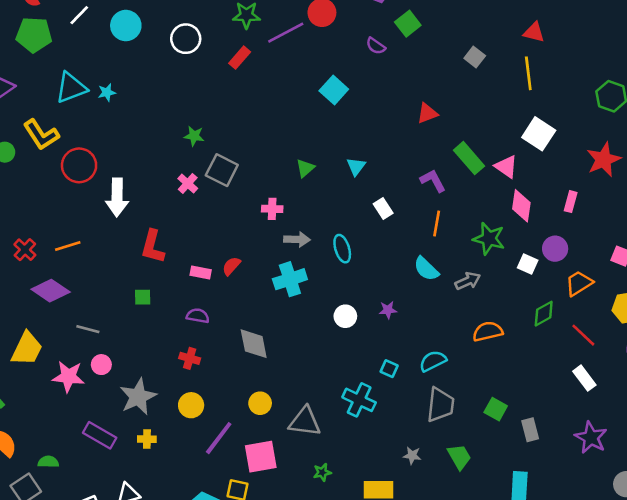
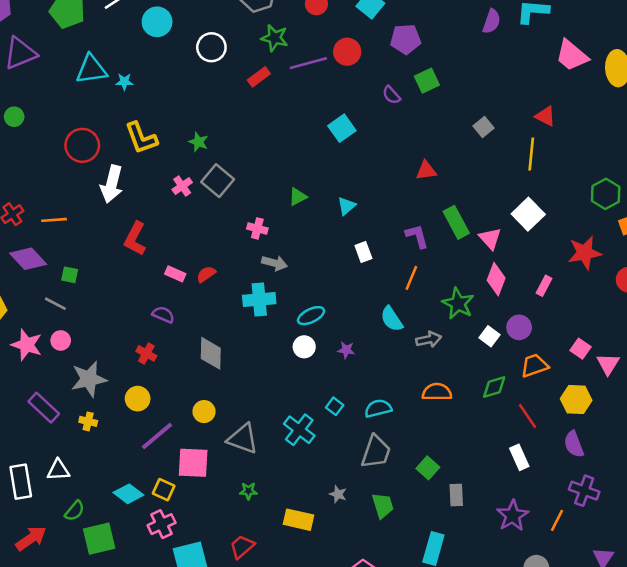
yellow L-shape: (41, 135) -> (141, 138), moved
cyan ellipse: (342, 249) -> (311, 316), moved, turned 68
green square: (143, 297) -> (70, 275), moved

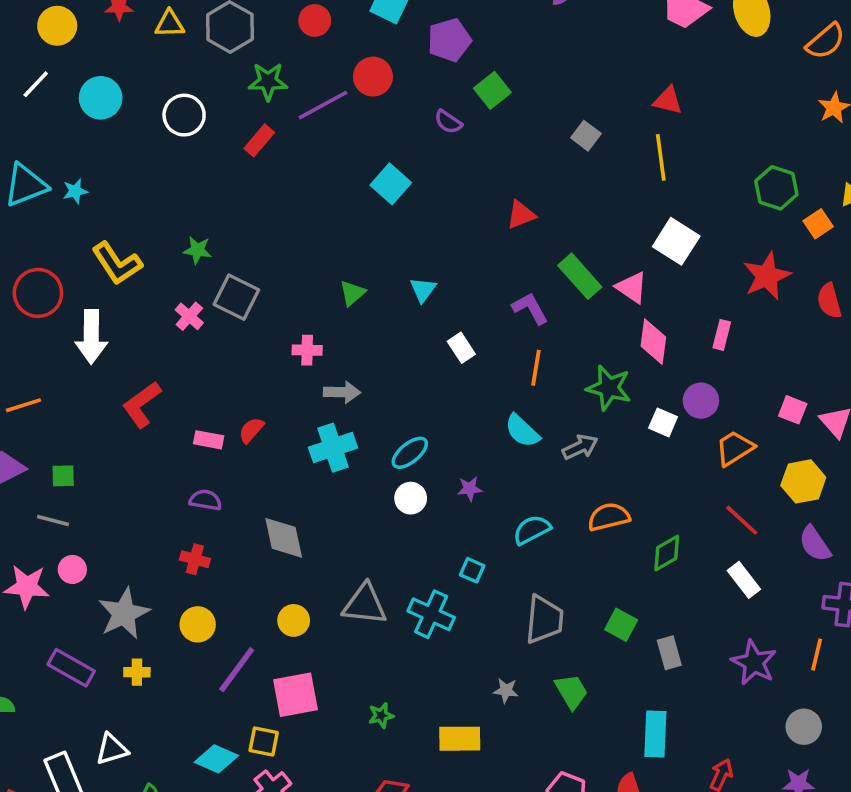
red L-shape: (135, 239) -> (142, 405), turned 40
green diamond: (494, 387) -> (667, 553), moved
cyan semicircle: (378, 408) -> (532, 530), moved
gray triangle: (243, 439) -> (365, 604), moved

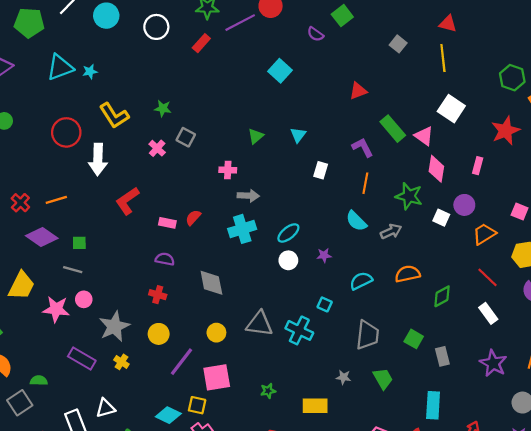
gray square: (236, 297) -> (186, 137), size x0.7
white rectangle: (461, 348) -> (321, 170), turned 49
yellow cross: (137, 672) -> (121, 362), turned 32

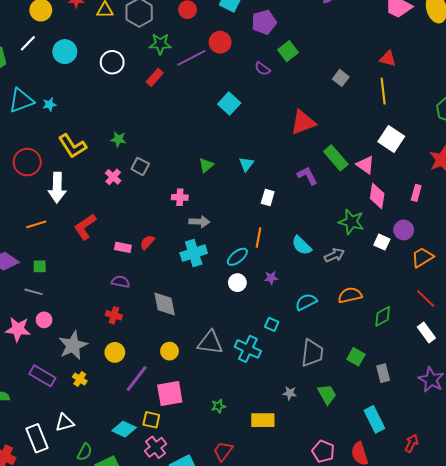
red triangle: (358, 91) -> (303, 122), size x1.5
orange line: (365, 183) -> (259, 238), moved
orange line: (56, 200) -> (36, 224), moved
cyan rectangle: (433, 405) -> (374, 419), turned -30

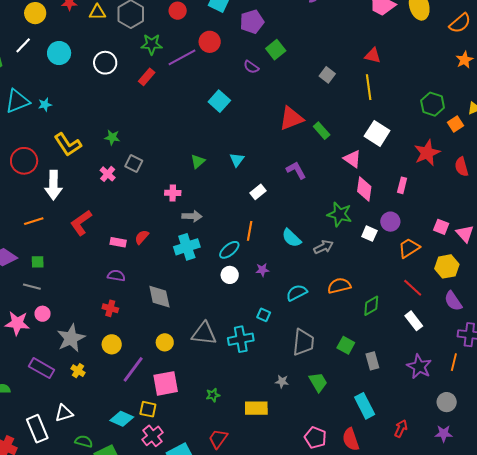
green rectangle: (336, 158) -> (322, 131), moved, size x0.7
white rectangle: (268, 197) -> (258, 192), turned 35
cyan cross: (248, 349) -> (241, 339), turned -35
green semicircle: (85, 452) -> (84, 441), turned -102

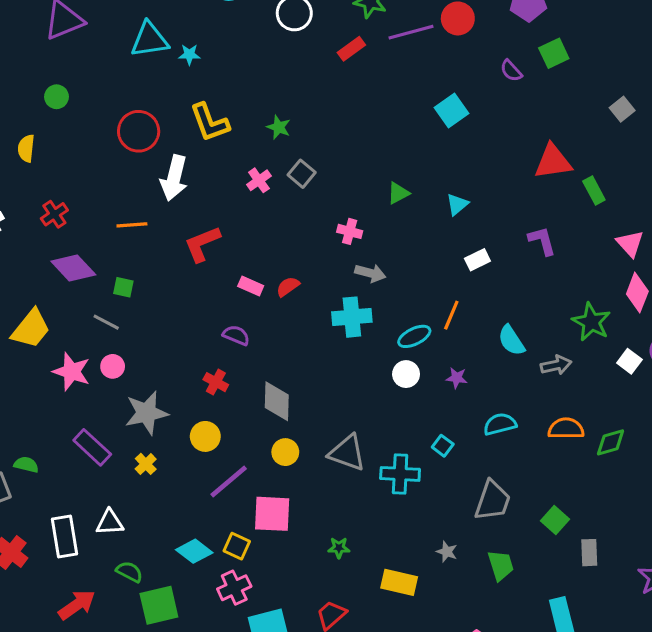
gray diamond: (159, 297) -> (277, 401), moved
green diamond: (371, 306) -> (611, 442), moved

